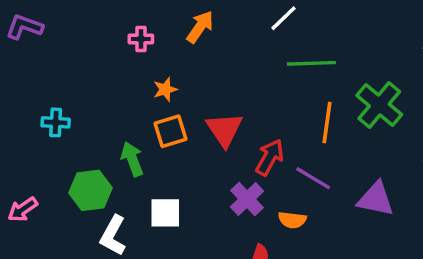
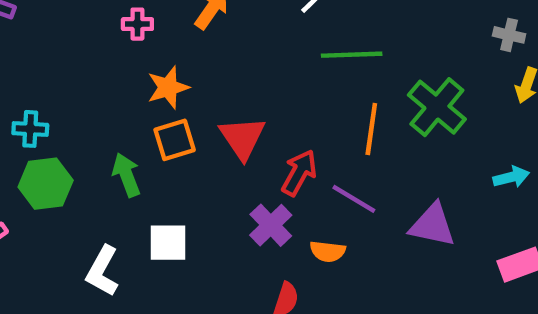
orange star: (165, 89) -> (168, 87), size x1.4
green hexagon: (90, 190) -> (46, 184), moved

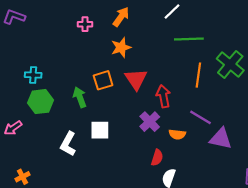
orange star: (168, 87) -> (121, 47), moved
red arrow: (299, 173) -> (163, 96), turned -40
purple line: (354, 199) -> (201, 117), moved
purple triangle: (433, 225) -> (221, 139), moved

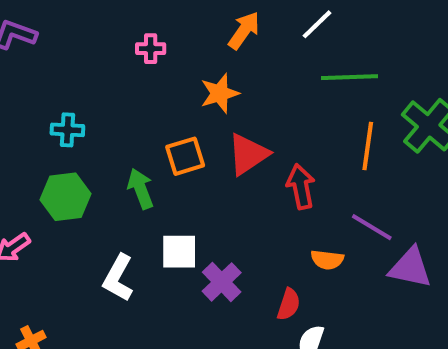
orange arrow: (121, 17) -> (244, 30), moved
cyan cross: (33, 75) -> (67, 130), moved
red triangle: (136, 79) -> (248, 154), turned 30
purple cross: (150, 122) -> (222, 282), moved

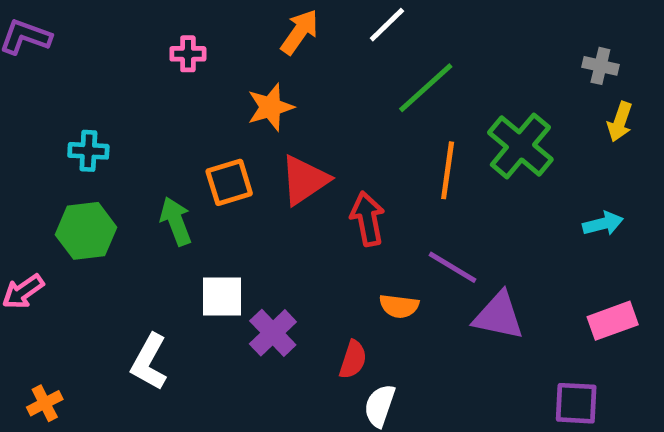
green line: (349, 77) -> (426, 88), turned -40
white L-shape: (118, 278) -> (149, 362), moved

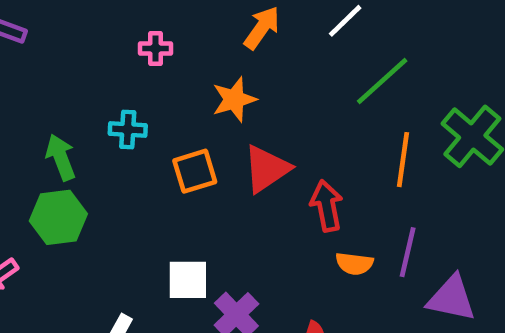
cyan cross: (88, 151) -> (128, 130), moved
green arrow: (176, 221) -> (61, 157), moved
purple line: (452, 267) -> (408, 252), turned 72
orange semicircle: (399, 306) -> (354, 264), moved

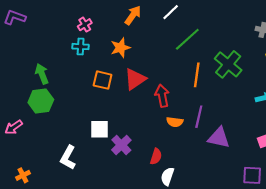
pink cross: (156, 49) -> (85, 25), turned -32
cyan cross: (128, 130) -> (81, 47), moved
orange square: (195, 171) -> (103, 80), turned 30

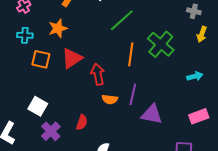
cyan cross: (81, 47) -> (25, 35), moved
white square: (99, 129) -> (38, 106), turned 30
purple cross: (121, 145) -> (51, 131), moved
red semicircle: (156, 156) -> (82, 122), moved

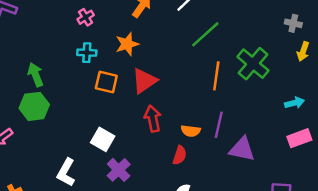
red arrow: (98, 74) -> (153, 119), moved
pink rectangle: (199, 116) -> (299, 138), moved
red semicircle: (82, 122) -> (180, 155), moved

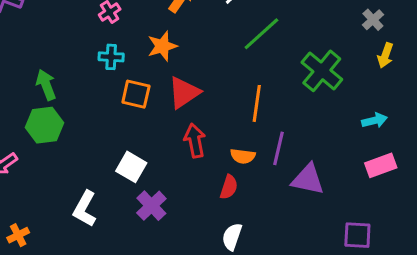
gray cross: (293, 23) -> (373, 20), turned 35
orange line: (216, 76) -> (257, 103), moved

